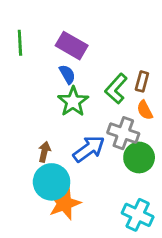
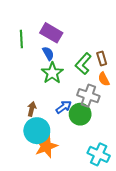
green line: (20, 43) -> (21, 39), moved
brown rectangle: (142, 81) -> (102, 59), turned -32
blue arrow: (89, 149) -> (64, 107), size x0.7
green circle: (139, 158) -> (80, 114), moved

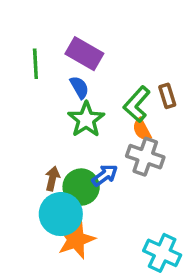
orange semicircle: (104, 79) -> (142, 130), moved
green circle: (80, 114) -> (81, 187), moved

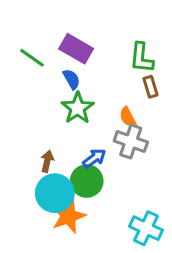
green line: (35, 64) -> (32, 58), turned -52
green L-shape: (137, 104) -> (141, 58), moved, turned -36
green circle: (81, 187) -> (87, 181), moved

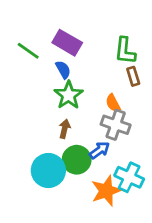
blue arrow: (94, 158) -> (99, 150), moved
brown arrow: (47, 161) -> (65, 129), moved
orange star: (68, 216) -> (106, 191), moved
cyan cross: (146, 228) -> (129, 177), moved

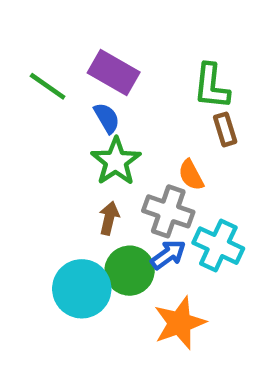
gray cross: (116, 125) -> (168, 211), moved
cyan cross: (129, 177) -> (218, 246), moved

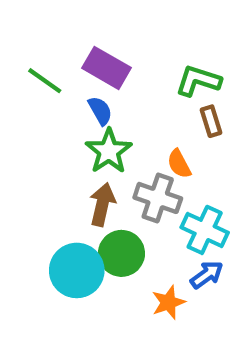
green L-shape: (212, 86) -> (198, 81), turned 102
brown arrow: (109, 218) -> (102, 204), size x1.4
blue arrow: (168, 255) -> (207, 275), moved
orange star: (180, 323) -> (168, 302), size x0.7

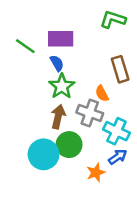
purple rectangle: (107, 68) -> (61, 39), turned -30
green L-shape: (198, 81) -> (113, 19), moved
brown rectangle: (211, 121) -> (120, 69), size x1.5

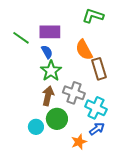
brown rectangle: (120, 69) -> (99, 69), moved
orange semicircle: (102, 94) -> (84, 50), moved, size x1.5
cyan circle: (44, 154) -> (36, 127), size x0.6

